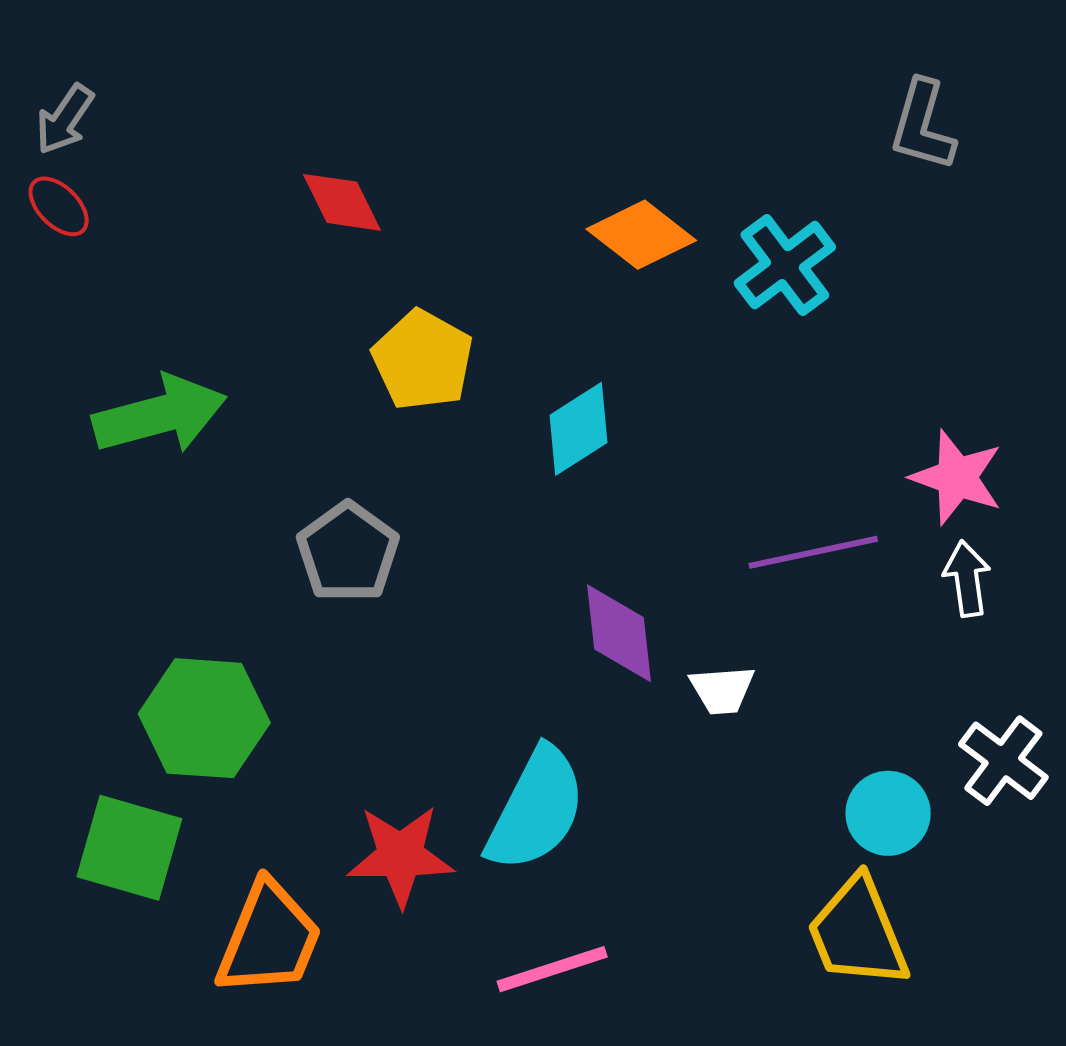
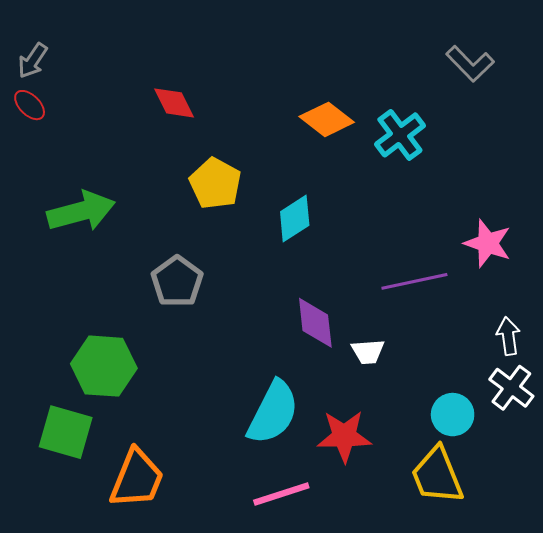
gray L-shape: (922, 125) -> (470, 64), turned -60
white arrow: (967, 579) -> (508, 336), moved
red star: (400, 856) -> (344, 436), moved

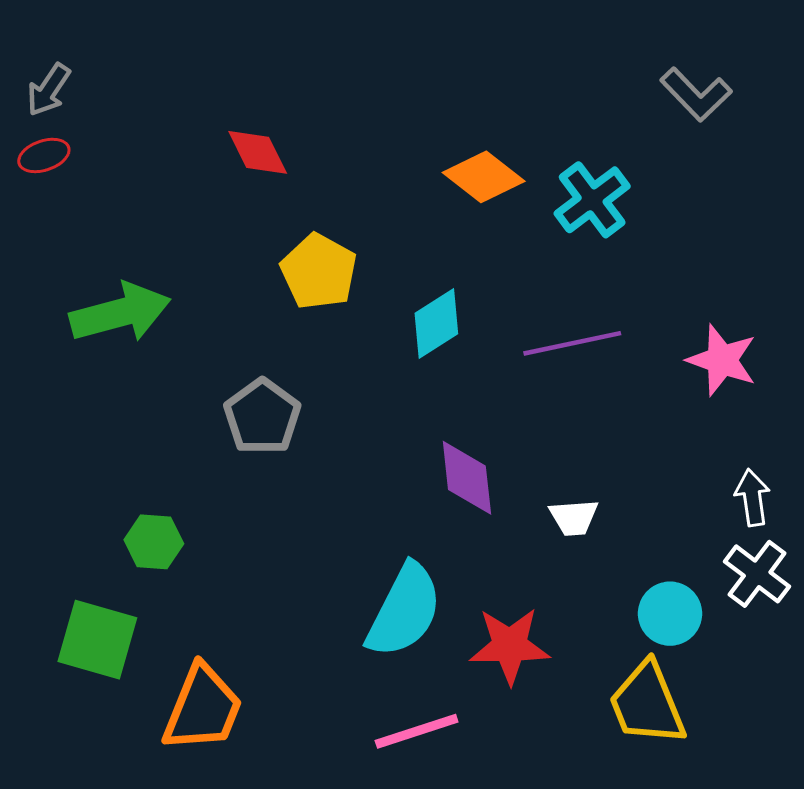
red ellipse: (30, 105) -> (44, 155), turned -64
purple line: (414, 281) -> (572, 343), moved
white trapezoid: (368, 352) -> (574, 517), moved
green hexagon: (104, 366) -> (154, 542), size x0.6

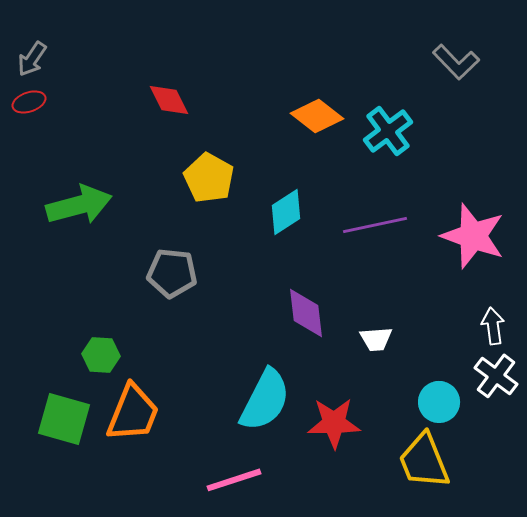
pink star: (722, 360) -> (473, 236), size x1.4
gray pentagon: (262, 417) -> (172, 273), turned -30
orange trapezoid: (203, 708) -> (133, 413), moved
pink line: (417, 731) -> (234, 480), moved

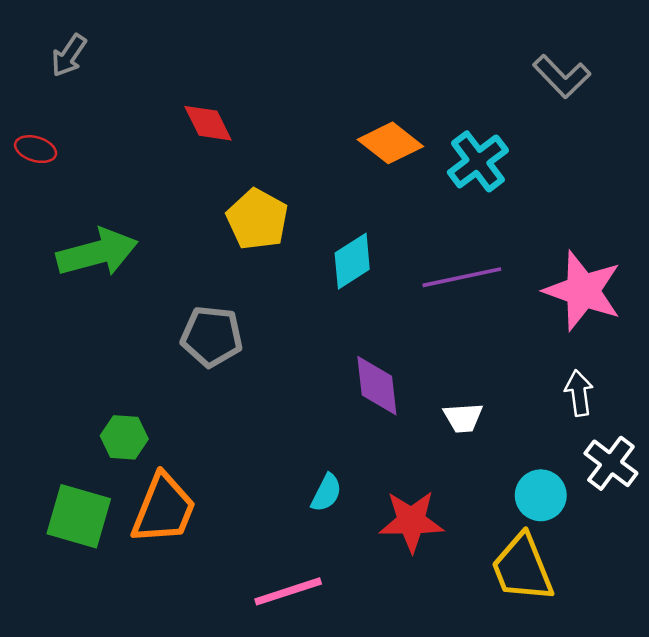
gray arrow: (32, 59) -> (69, 55), moved
red ellipse: (29, 102) -> (36, 149), moved, turned 36
white arrow: (493, 326) -> (579, 393), moved
cyan semicircle: (265, 400) -> (326, 493), size x0.5

